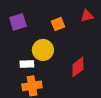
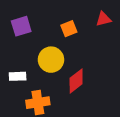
white rectangle: (27, 64) -> (18, 76), moved
red diamond: (78, 67) -> (76, 81), moved

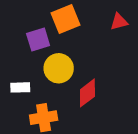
purple square: (21, 26) -> (38, 39), moved
orange square: (69, 29) -> (65, 19), moved, size x1.5

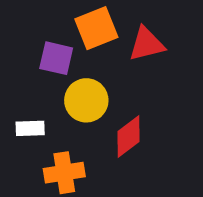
red triangle: (119, 22) -> (147, 44), moved, size x1.4
purple square: (38, 39) -> (56, 58), turned 30

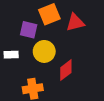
white rectangle: (30, 128) -> (11, 55), moved

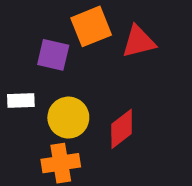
yellow circle: (44, 51) -> (68, 118), moved

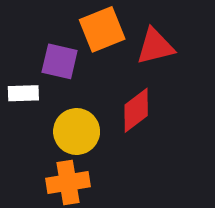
white rectangle: (21, 100) -> (23, 93), moved
red diamond: (122, 129) -> (136, 110), moved

